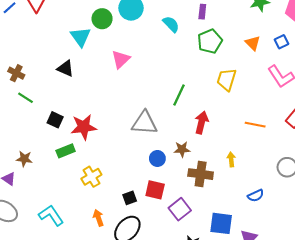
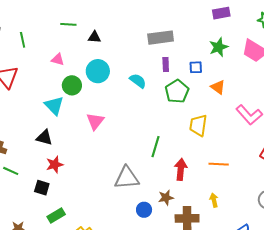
blue square: (282, 42) -> (196, 67), moved, turned 32
orange line: (255, 125) -> (219, 164), moved
red star: (84, 127) -> (55, 165), moved, size x0.7

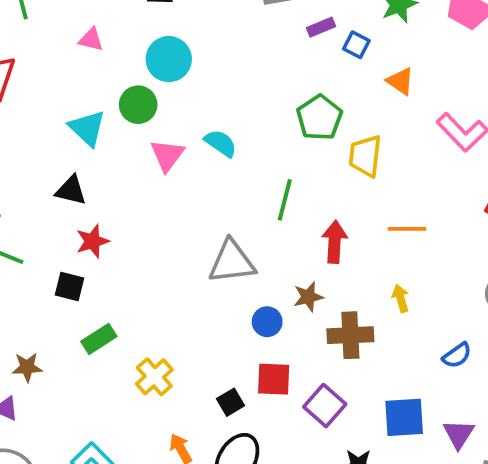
purple rectangle: (166, 65) -> (321, 27), moved, turned 72
blue square: (196, 67) -> (356, 45), turned 32
cyan semicircle: (138, 81) -> (221, 143), moved
green circle: (72, 85) -> (138, 105), moved
green pentagon: (177, 91) -> (319, 118), moved

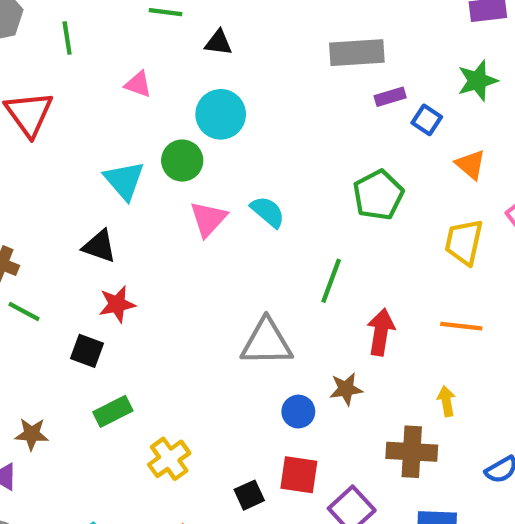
yellow trapezoid: (365, 156) -> (464, 242), moved
brown cross: (350, 335) -> (412, 452), moved

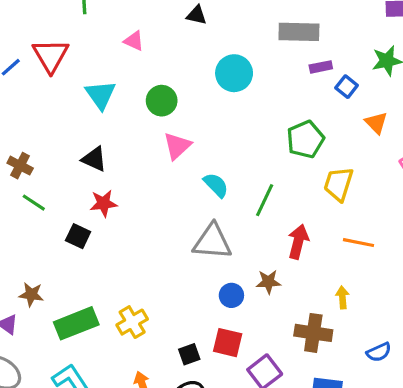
cyan circle: (221, 114) -> (234, 73), moved
cyan triangle: (124, 180) -> (100, 95), moved
cyan semicircle: (268, 212) -> (216, 185), moved
yellow trapezoid: (464, 242) -> (339, 184), moved
green rectangle: (113, 411) -> (76, 323), moved, size x1.5

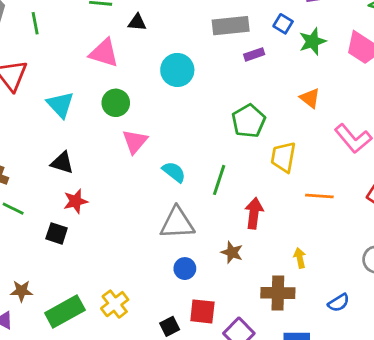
pink triangle: (134, 41) -> (104, 53), moved, size x1.6
blue square: (347, 87) -> (283, 24), moved
orange line: (358, 243) -> (319, 196), moved
brown star: (268, 282) -> (232, 252), turned 30
blue circle: (231, 295) -> (185, 269), moved

